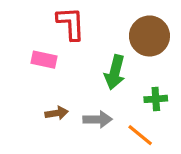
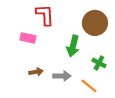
green cross: (156, 99) -> (99, 63), turned 32

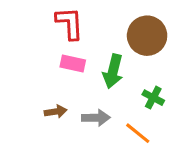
pink rectangle: (28, 38) -> (73, 64), moved

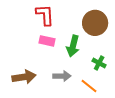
brown arrow: (56, 112) -> (24, 77), moved, size x1.6

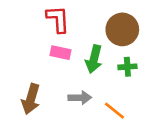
green cross: (99, 63) -> (127, 67), moved, turned -32
brown arrow: (24, 77) -> (31, 99), turned 115

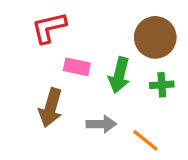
red L-shape: (58, 19) -> (49, 28), moved, turned -100
brown arrow: (31, 99) -> (51, 108), moved

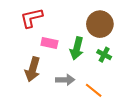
green cross: (162, 85) -> (104, 55), turned 32

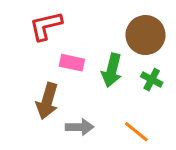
gray arrow: (65, 80) -> (80, 127), moved

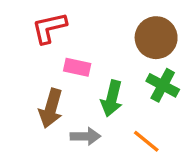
green arrow: (112, 70) -> (112, 98), moved
green cross: (152, 80) -> (163, 85), size x1.4

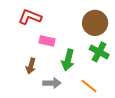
red L-shape: (49, 28) -> (30, 17), turned 35
brown arrow: (51, 108) -> (31, 66), size x0.7

